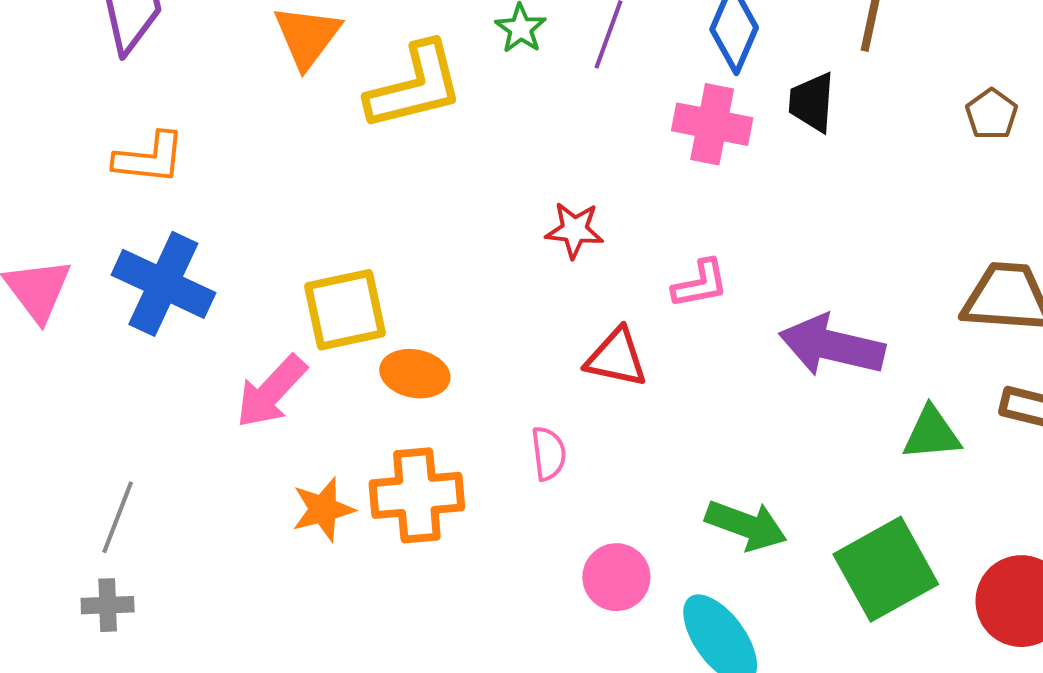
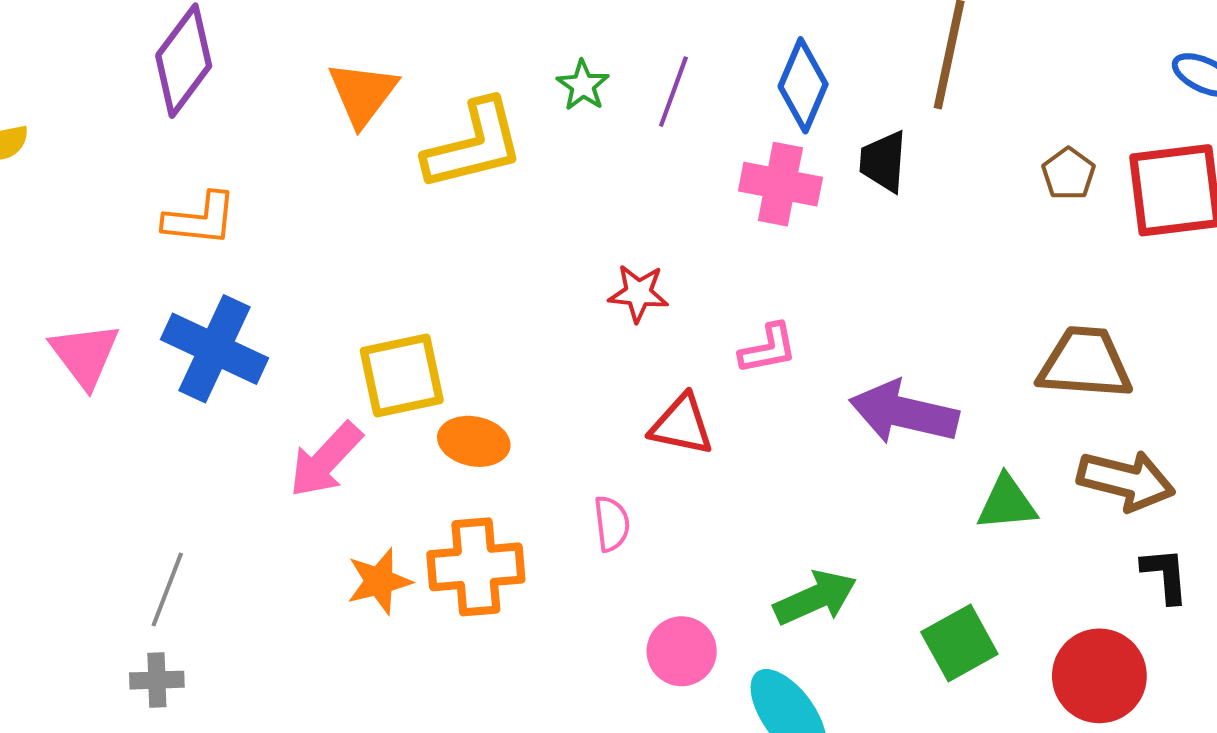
green arrow: (746, 525) -> (815, 598), turned -44
green square: (886, 569) -> (959, 643), size x0.7

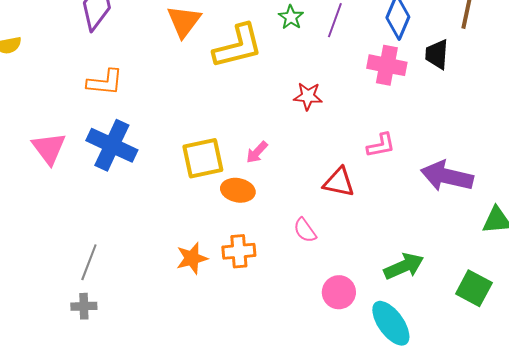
red star: (638, 293) -> (308, 96), moved
pink arrow: (326, 460) -> (257, 152), moved, size x0.6
pink semicircle: (612, 524) -> (305, 230), turned 152
orange cross: (476, 567) -> (239, 251), size x0.7
green square: (959, 643) -> (474, 288), turned -33

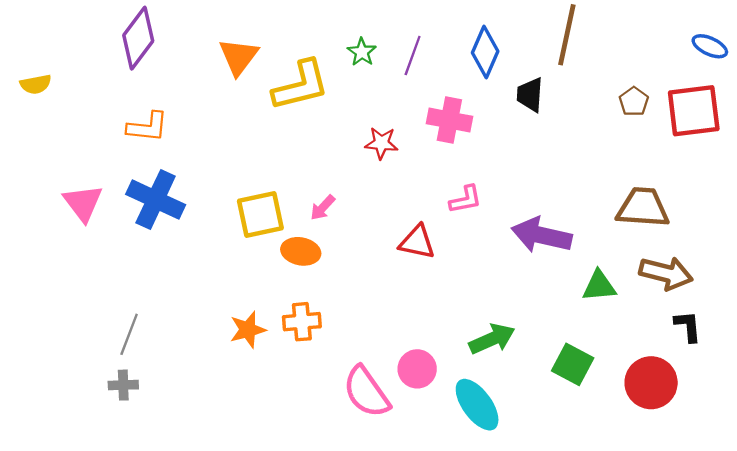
pink cross: (387, 65) -> (449, 120), moved
pink semicircle: (305, 230) -> (366, 392), moved, size x1.8

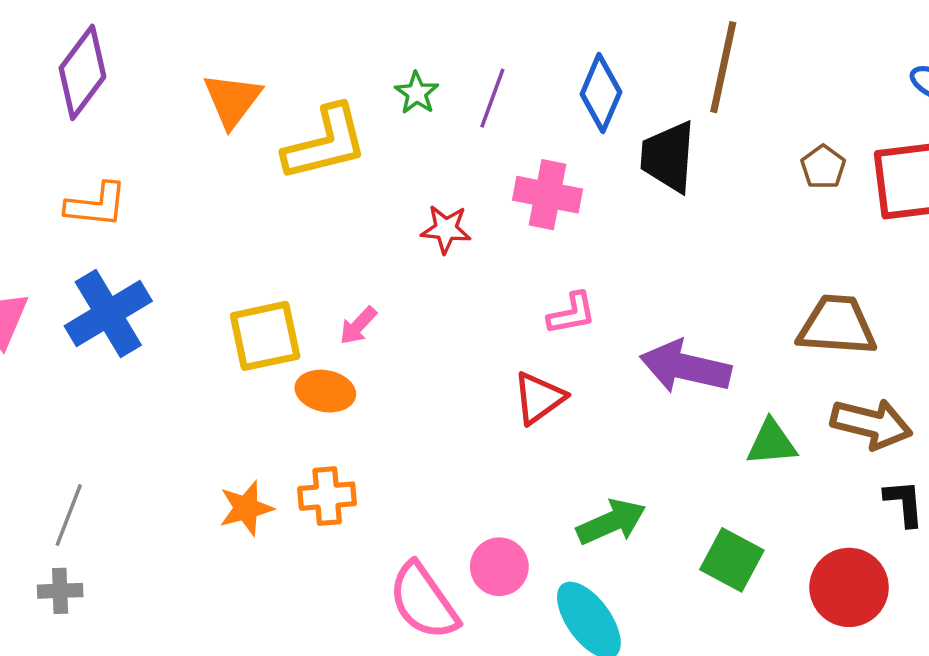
black trapezoid: (530, 95) -> (668, 157), size x1.4
blue cross: (156, 200) -> (108, 314), turned 34
red triangle: (417, 242) -> (539, 398), moved, turned -48

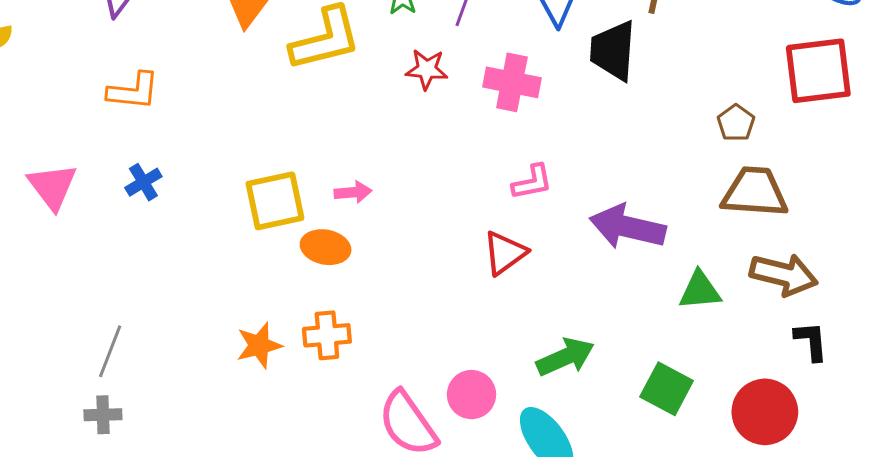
brown pentagon: (823, 167) -> (736, 123), moved
red star: (446, 229) -> (427, 69), moved
blue cross: (108, 314) -> (143, 182), size x0.5
pink arrow: (358, 326) -> (353, 192), turned -138

